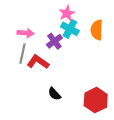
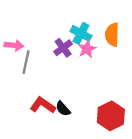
pink star: (67, 13) -> (87, 49), moved
pink arrow: (26, 33) -> (14, 45), moved
red L-shape: (38, 62) -> (43, 105), moved

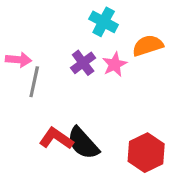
cyan cross: (81, 33) -> (104, 22), moved
orange semicircle: (112, 35) -> (148, 45), turned 70
black semicircle: (63, 109) -> (83, 143), size x1.6

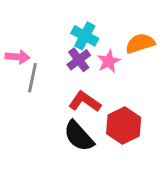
cyan cross: (104, 22) -> (85, 36), moved
red L-shape: (56, 138) -> (85, 102), moved
red hexagon: (146, 153) -> (124, 126), moved

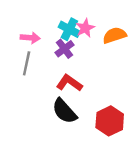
pink arrow: (17, 57) -> (30, 38), moved
pink star: (109, 61) -> (85, 28), moved
red hexagon: (124, 126) -> (110, 121), moved

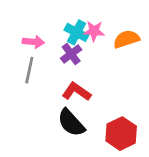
pink star: (85, 28) -> (94, 31), turned 30

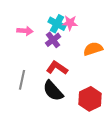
orange semicircle: (126, 39) -> (93, 49), moved
gray line: (29, 70) -> (22, 80), moved

